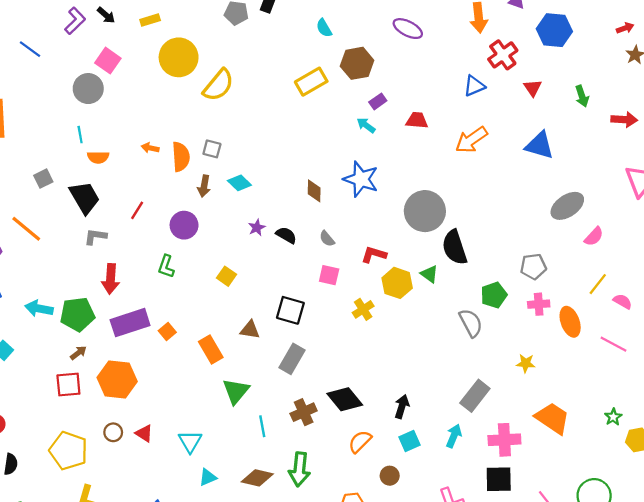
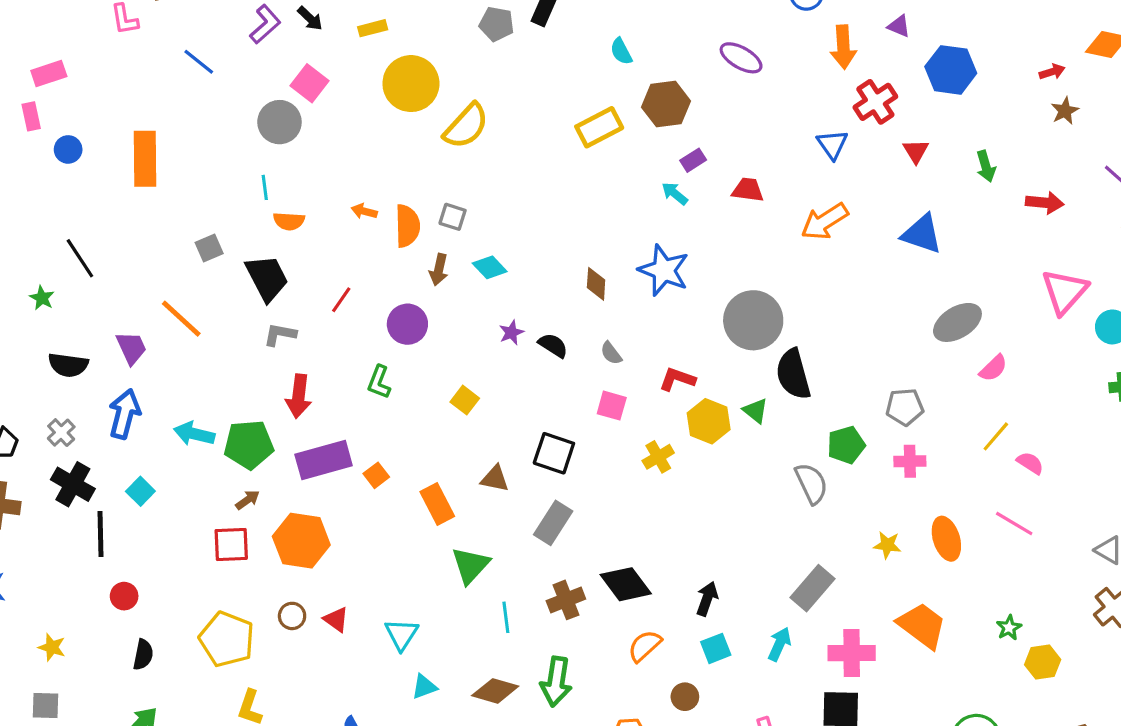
blue triangle: (474, 86) -> (832, 144), turned -45
orange ellipse: (570, 322) -> (946, 539), moved

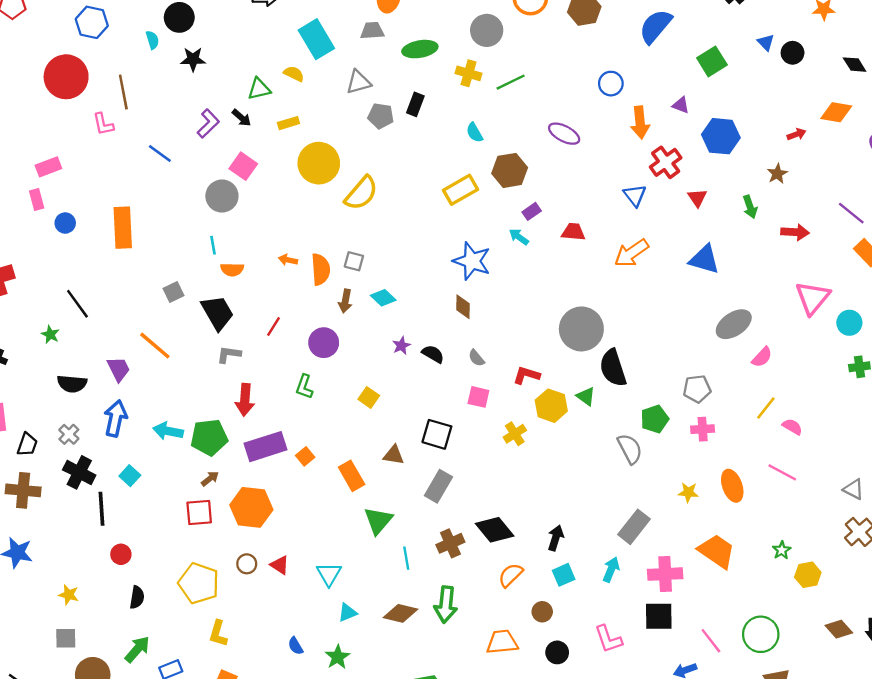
brown star: (1065, 111) -> (777, 174), moved
blue star: (664, 270) -> (472, 261), moved

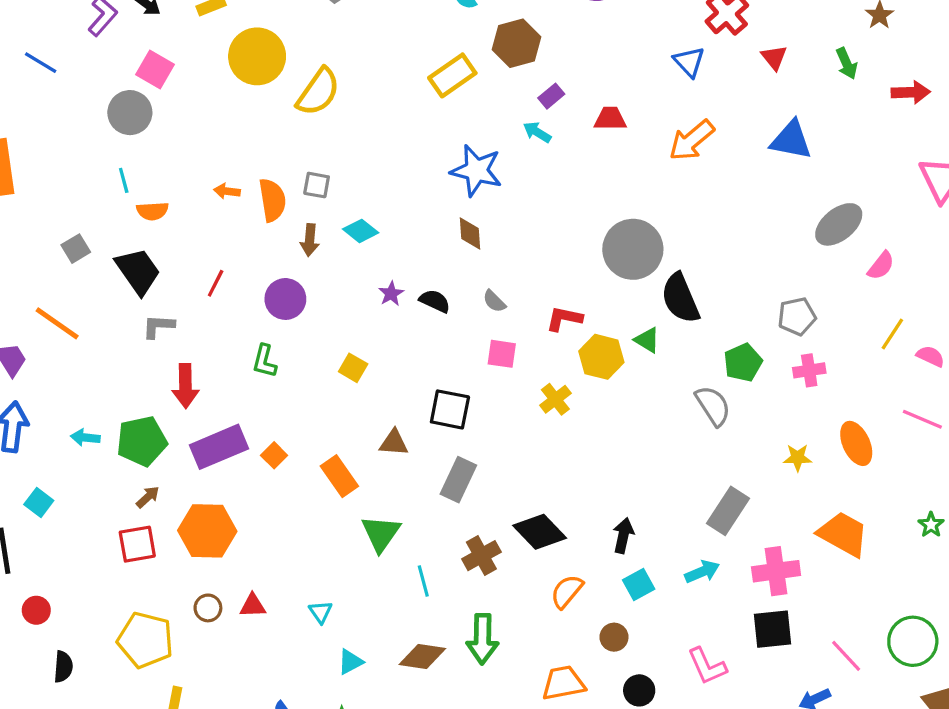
cyan arrow: (168, 431) -> (85, 438), size x0.7
red triangle: (280, 565) -> (253, 606), turned -30
cyan arrow: (611, 570) -> (702, 572), turned 50
cyan triangle: (329, 574) -> (321, 612), size x0.7

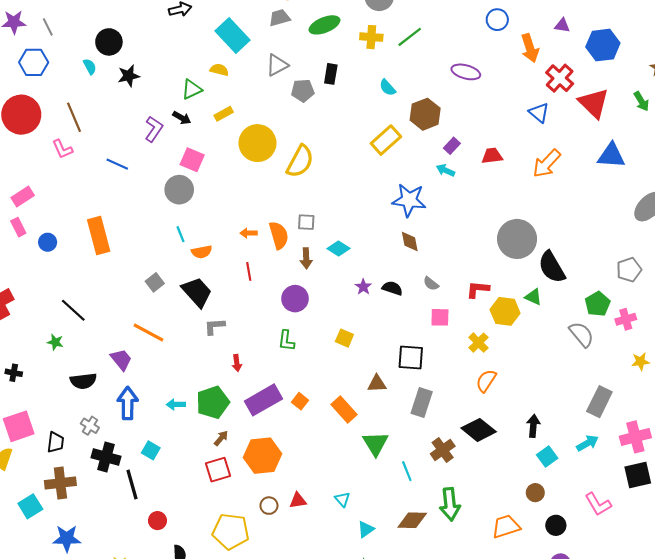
red triangle: (774, 57) -> (594, 103), size x1.8
red line: (216, 283) -> (249, 271), moved, turned -30
pink cross: (809, 370) -> (626, 319), moved
red arrow: (185, 386) -> (237, 363), size x0.6
orange semicircle: (567, 591) -> (486, 381), moved

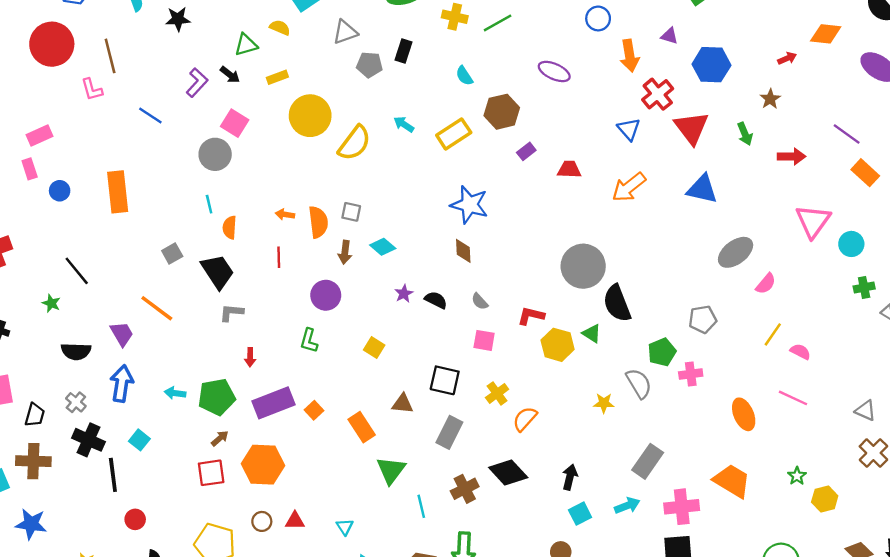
cyan arrow: (445, 170) -> (404, 124), moved
orange semicircle: (202, 252) -> (230, 227), turned 96
yellow cross: (478, 343) -> (497, 393), moved
yellow star: (641, 361) -> (604, 403), moved

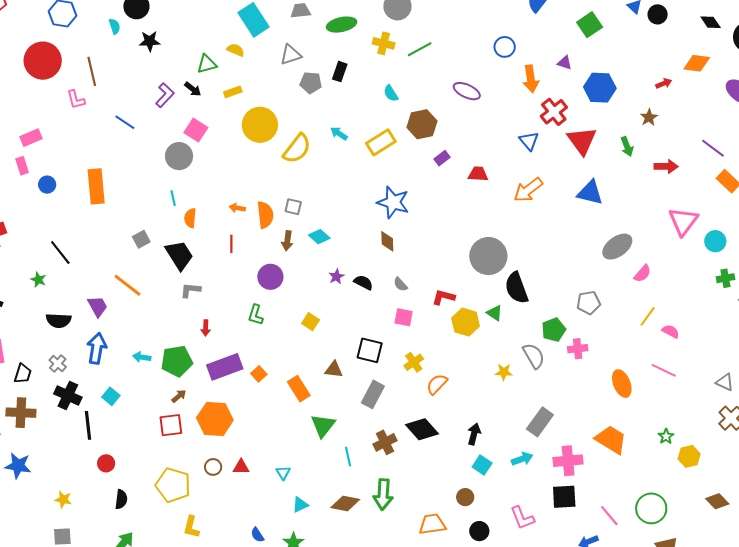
cyan square: (580, 514) -> (482, 465), turned -30

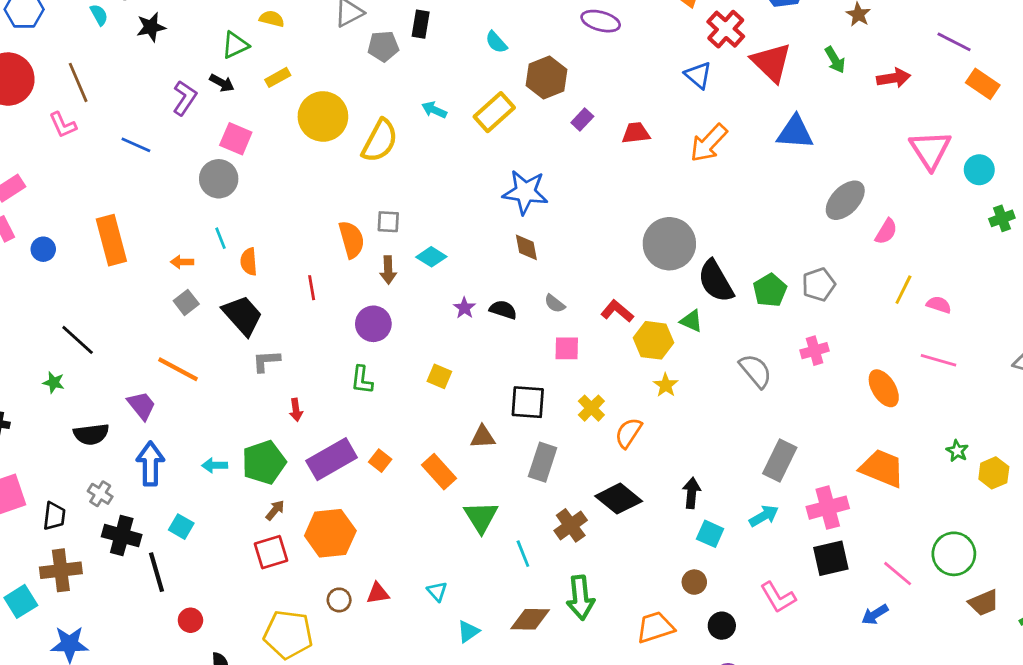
orange arrow: (237, 208) -> (182, 262), moved
red L-shape: (444, 297) -> (617, 311), turned 35
green pentagon: (554, 330) -> (770, 290), moved
yellow star: (504, 372) -> (666, 385), moved, turned -30

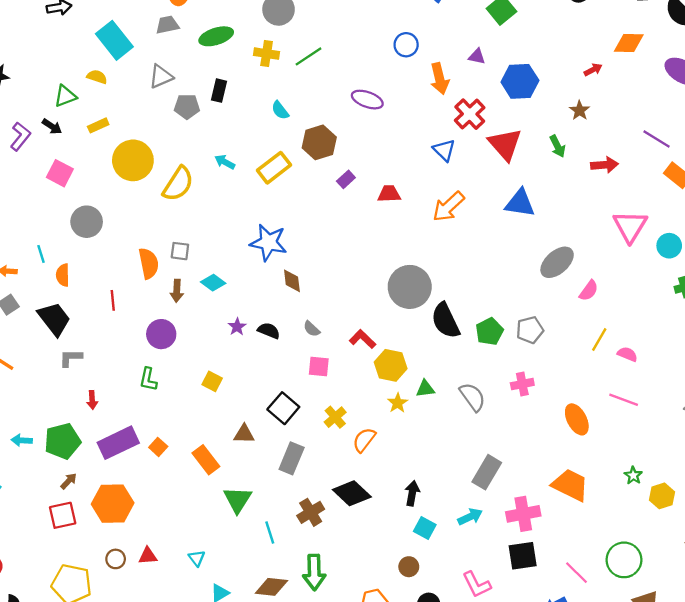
gray circle: (219, 179) -> (87, 222), moved
blue star: (525, 192) -> (268, 242), moved
green triangle: (691, 321) -> (425, 389), moved, turned -36
black square: (528, 402) -> (283, 408), turned 32

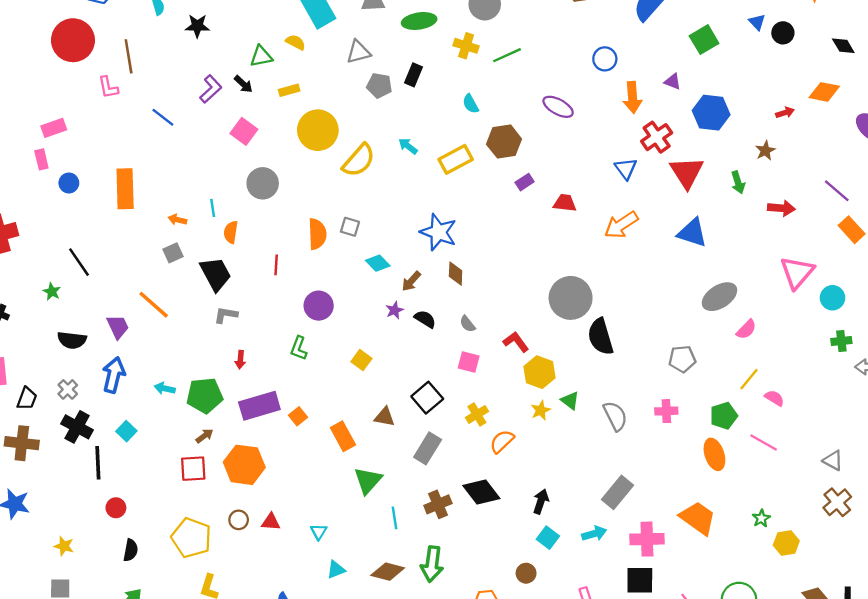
brown arrow: (177, 291) -> (411, 281), moved, turned 30
green pentagon: (489, 331) -> (724, 416), moved
green triangle: (425, 389) -> (570, 401), turned 36

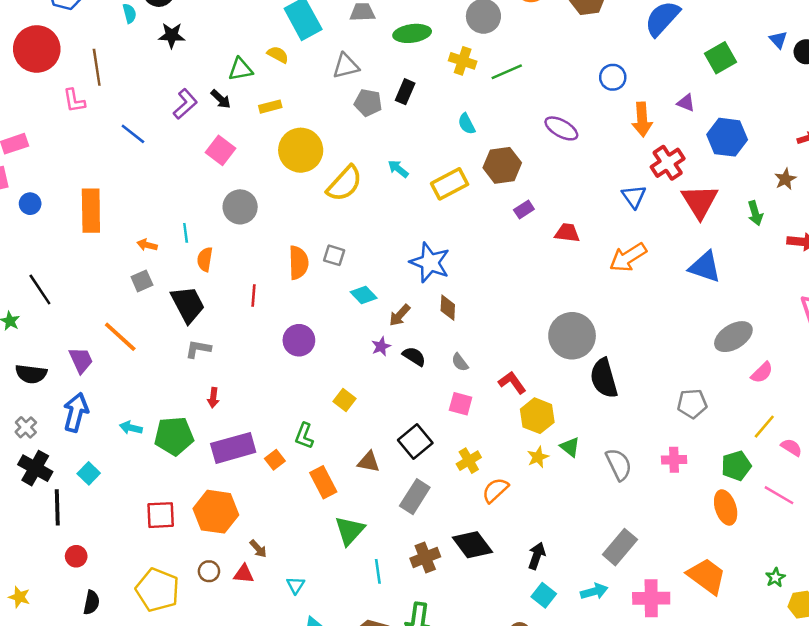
green L-shape: (299, 348) -> (304, 436), moved
brown arrow: (205, 436) -> (258, 549), moved, turned 84

